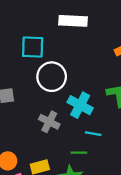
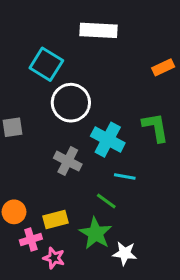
cyan square: (33, 47) -> (46, 64), turned 30
green line: (79, 153) -> (106, 201), turned 35

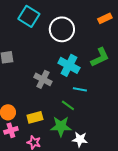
white circle: (71, 103) -> (62, 29), moved
green L-shape: (155, 127) -> (100, 57), turned 75
green star: (95, 233) -> (61, 126), turned -30
pink cross: (31, 239) -> (11, 130), moved

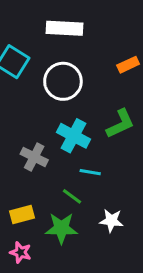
white star: (80, 139) -> (111, 221), moved

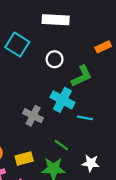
white circle: (63, 81) -> (55, 59), size x0.6
green L-shape: (120, 124) -> (82, 76), moved
cyan line: (90, 172) -> (85, 118), moved

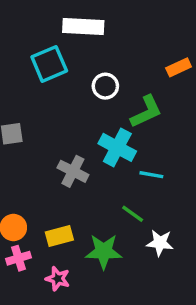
white rectangle: (56, 20) -> (83, 26), moved
cyan square: (17, 45) -> (49, 64), turned 35
green line: (61, 145) -> (133, 214), moved

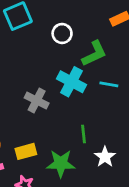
cyan line: (151, 175) -> (109, 84), moved
green line: (133, 214) -> (83, 134), turned 48
white star: (160, 243) -> (105, 157), turned 30

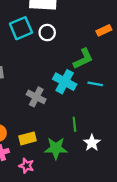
white circle: (62, 33) -> (47, 33), moved

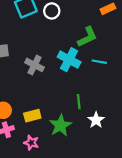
gray cross: (36, 97) -> (34, 65), moved
green star: (56, 148) -> (60, 125), turned -30

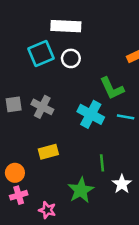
green L-shape: (87, 37) -> (112, 88), turned 90
gray cross: (34, 65) -> (42, 107), moved
yellow rectangle: (32, 116) -> (48, 152), moved

